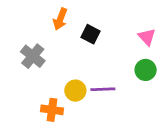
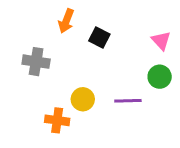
gray cross: (33, 56) -> (36, 62), turned -30
purple line: (103, 89) -> (128, 101), moved

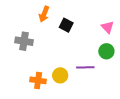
yellow circle: (83, 99) -> (60, 75), moved

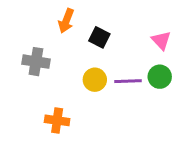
purple line: (85, 67) -> (128, 81), moved
yellow circle: (60, 75) -> (95, 80), moved

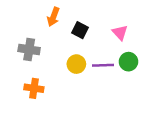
pink triangle: (161, 40) -> (120, 33), moved
orange cross: (57, 120) -> (34, 88), moved

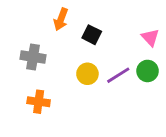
pink triangle: (120, 33) -> (150, 37), moved
purple line: (103, 65) -> (118, 75), turned -30

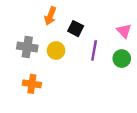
yellow circle: (87, 74) -> (56, 50), moved
purple line: (118, 75) -> (94, 50), moved, turned -48

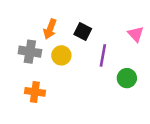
orange arrow: (50, 16) -> (50, 29), moved
green circle: (122, 59) -> (127, 78), moved

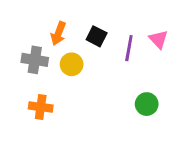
purple line: (103, 55) -> (129, 48), moved
green circle: (127, 78) -> (147, 104), moved

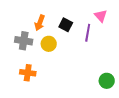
pink triangle: (158, 39) -> (101, 16), moved
green circle: (147, 104) -> (107, 81), moved

